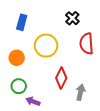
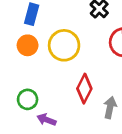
orange circle: (17, 58) -> (28, 45), moved

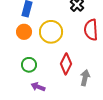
green circle: (28, 99) -> (29, 65), moved

